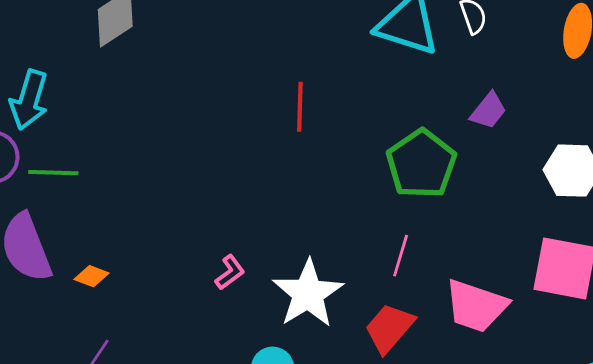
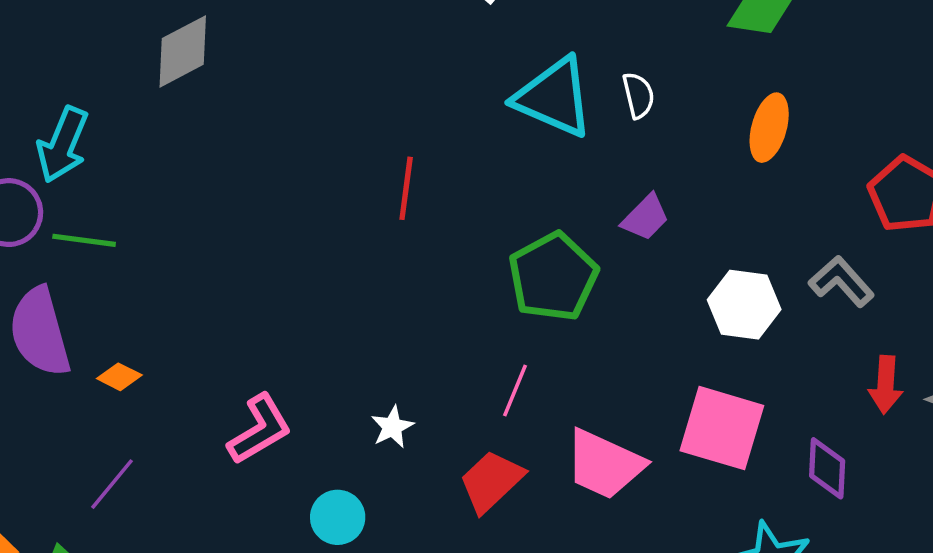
pink L-shape: (230, 272) -> (260, 429), moved, size x1.6
white star: (308, 294) -> (392, 427), size x0.5

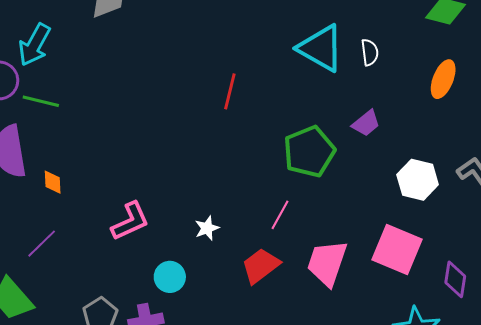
orange diamond: (119, 377) -> (53, 182), turned 55
pink trapezoid: (604, 464) -> (327, 263), turned 78

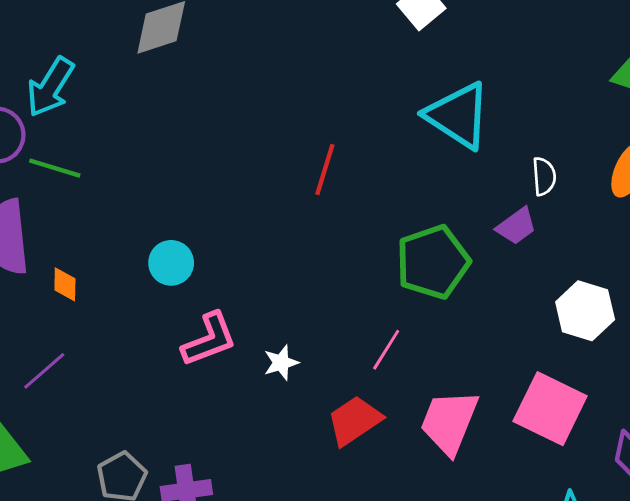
white semicircle: (370, 52) -> (544, 176), moved
pink L-shape: (130, 221) -> (209, 339), moved
cyan circle: (170, 277) -> (171, 263), moved

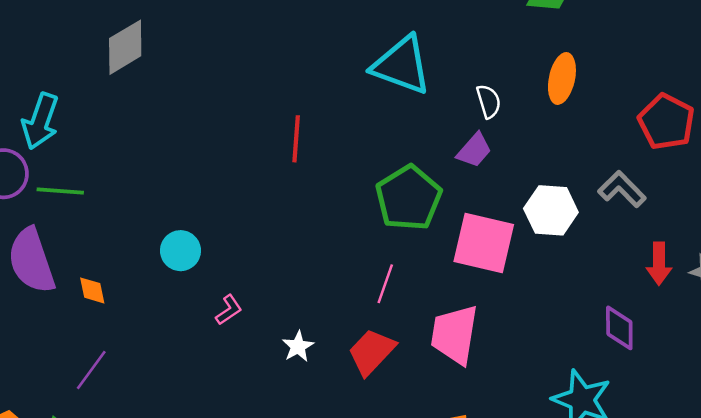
pink L-shape: (209, 339) -> (229, 310), size x0.6
white star: (281, 363) -> (298, 346), moved
pink square: (550, 409) -> (484, 243), moved

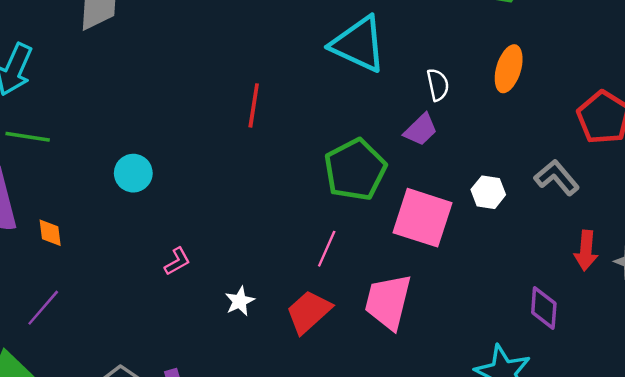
white hexagon: (551, 210) -> (488, 192), size x0.7
cyan circle: (180, 251) -> (133, 173), moved

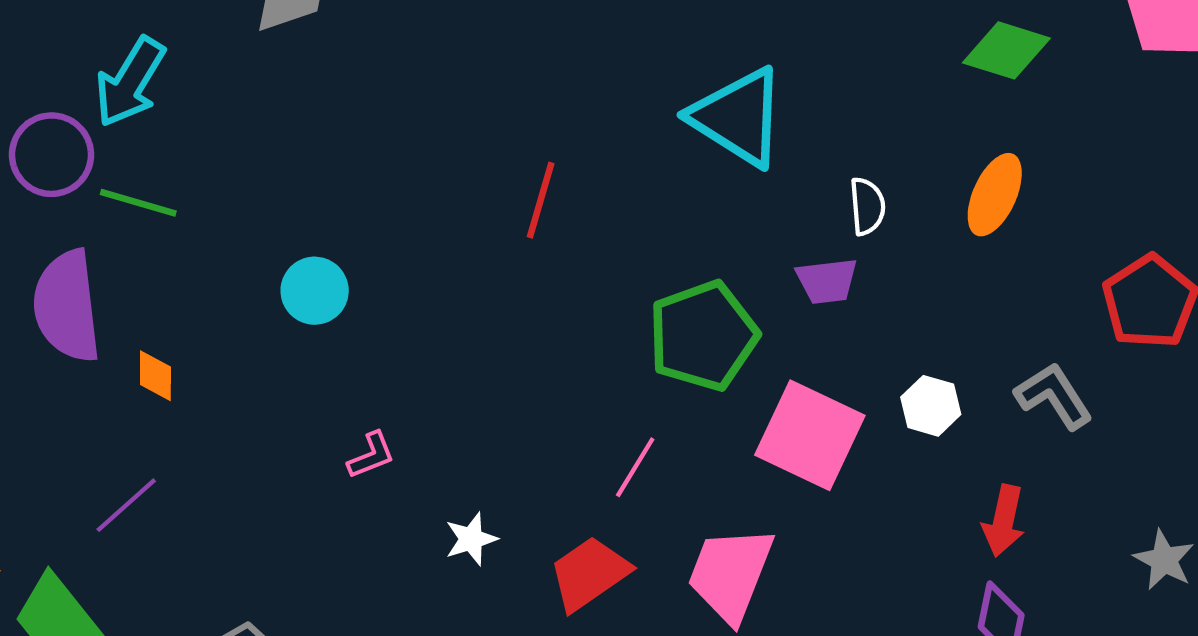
purple trapezoid: (421, 130) -> (827, 281), turned 30
red arrow: (586, 250) -> (1004, 521), moved

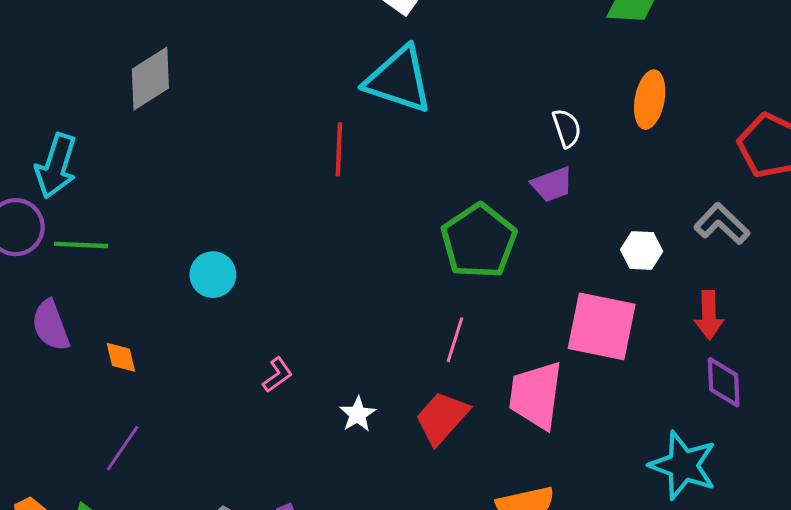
cyan triangle: (738, 117) -> (399, 80), moved
red line: (541, 200) -> (339, 149), moved
purple semicircle: (67, 306) -> (51, 325), size x0.7
pink square: (810, 435) -> (602, 326), moved

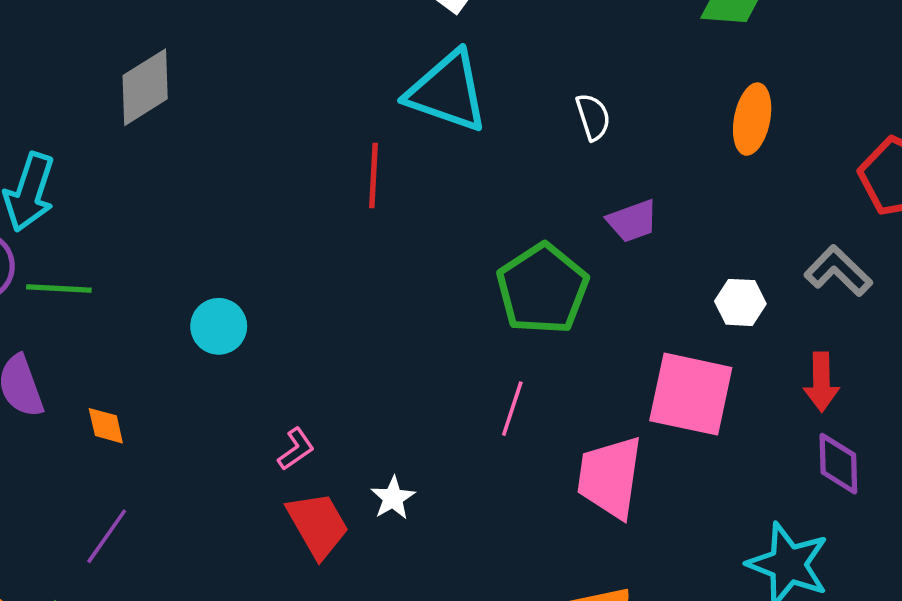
white semicircle: (567, 128) -> (593, 117), moved
red trapezoid: (442, 418) -> (318, 525), moved, turned 108

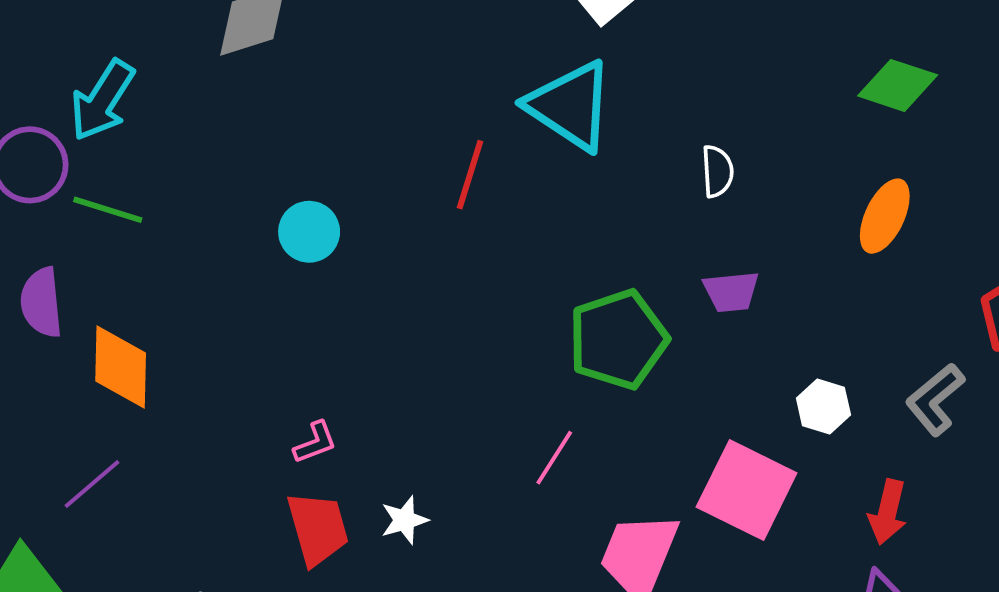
gray L-shape: (838, 271) -> (935, 399), turned -98
cyan circle: (219, 326) -> (309, 232), moved
orange diamond: (106, 426) -> (121, 367), size x1.8

